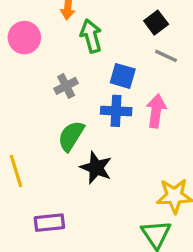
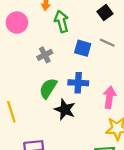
gray line: (166, 56) -> (107, 43), moved
blue cross: (116, 111) -> (78, 83), moved
pink arrow: (156, 111) -> (109, 97), moved

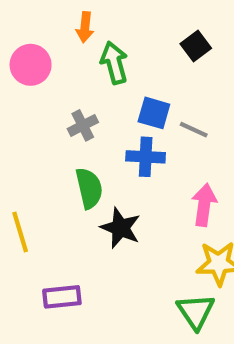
gray line: (107, 43) -> (194, 130), moved
blue cross: (78, 83) -> (146, 157), moved
green semicircle: (48, 88) -> (89, 188), turned 135

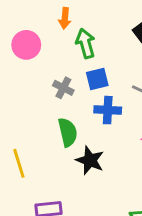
blue square: (154, 113) -> (97, 79), moved, turned -30
gray cross: (83, 125) -> (63, 88), turned -36

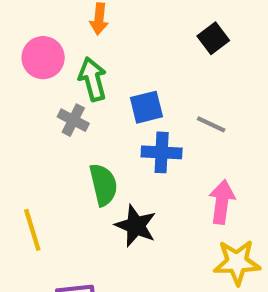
green arrow: (85, 43) -> (93, 79), moved
gray cross: (63, 88) -> (73, 120), moved

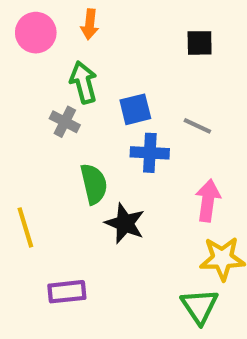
black square: (213, 38) -> (200, 43), turned 36
pink circle: (43, 58) -> (36, 33), moved

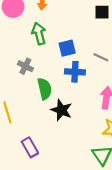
gray cross: (65, 122) -> (25, 66), moved
purple rectangle: (67, 292) -> (30, 147), turned 66

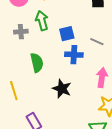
gray cross: (25, 66) -> (21, 32), moved, turned -32
green semicircle: (45, 89) -> (37, 63), moved

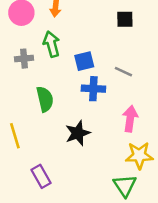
black star: (62, 89) -> (78, 133), turned 30

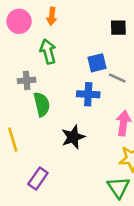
gray cross: (24, 59) -> (27, 80), moved
blue square: (84, 61) -> (97, 63), moved
purple rectangle: (41, 176) -> (38, 178), turned 65

